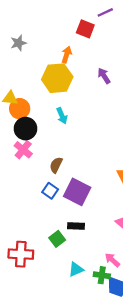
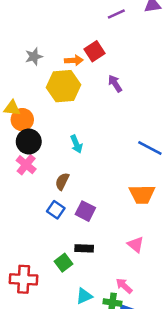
red square: (85, 29) -> (94, 51), moved, turned 36
gray star: (18, 43) -> (34, 56), moved
orange arrow: (67, 55) -> (74, 60), turned 70
cyan arrow: (62, 116) -> (76, 144), moved
purple square: (77, 192) -> (85, 211), size x0.7

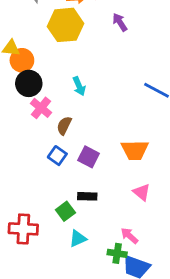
pink cross: (26, 165) -> (41, 108), moved
orange trapezoid: (142, 194) -> (135, 150), moved
cyan triangle: (84, 296) -> (78, 238), moved

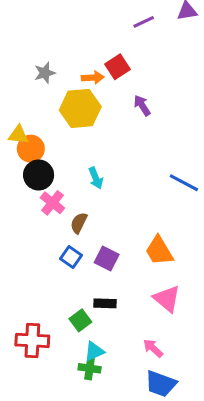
orange trapezoid: (135, 150) -> (159, 251), turned 60
pink triangle: (142, 192) -> (167, 299), size x1.4
green cross: (117, 253) -> (90, 368), moved

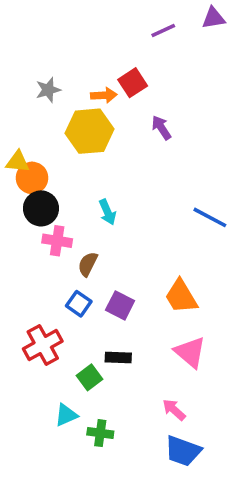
pink cross: (52, 203) -> (57, 241), turned -30
red cross: (32, 340) -> (43, 345), moved, turned -32
cyan triangle: (94, 351) -> (66, 415), moved

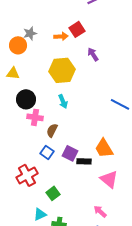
yellow hexagon: (89, 131) -> (62, 70), moved
orange circle: (32, 178) -> (18, 45), moved
black rectangle: (118, 358) -> (84, 161), moved

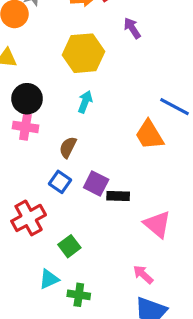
cyan arrow: (63, 101) -> (85, 102), turned -136
pink cross: (35, 117) -> (25, 127), moved
orange trapezoid: (104, 148) -> (149, 135), moved

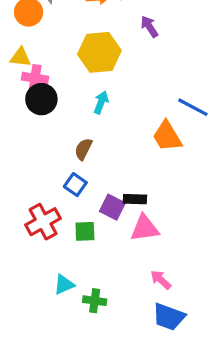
pink cross: (25, 127) -> (35, 78), moved
purple square: (96, 183) -> (112, 207), moved
pink triangle: (157, 224) -> (145, 228), moved, turned -48
green square: (69, 246) -> (85, 231), moved, turned 35

